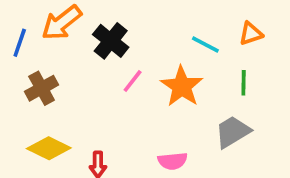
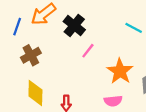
orange star: (182, 86) -> (120, 71), moved
yellow diamond: (49, 148) -> (35, 93), turned 65

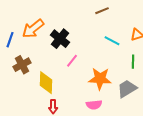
orange star: (120, 71) -> (100, 79), turned -30
yellow diamond: (35, 93) -> (46, 83), moved

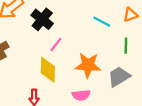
yellow diamond: (46, 83) -> (48, 70), moved

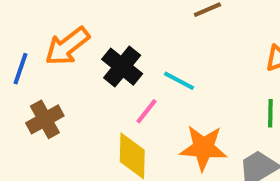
cyan line: (102, 22) -> (179, 81), moved

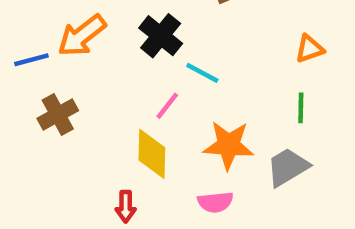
black cross: (122, 67) -> (161, 36), moved
blue line: (21, 69) -> (31, 60), turned 56

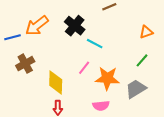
pink line: (167, 106) -> (84, 68), moved
green line: (301, 108) -> (142, 60), turned 40
yellow diamond: (152, 154) -> (56, 82), moved

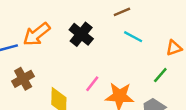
orange triangle: (146, 32) -> (174, 48), moved
cyan line: (95, 44) -> (133, 37), moved

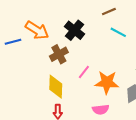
orange arrow: (37, 34) -> (37, 30), turned -110
brown cross: (23, 79) -> (59, 54), moved

